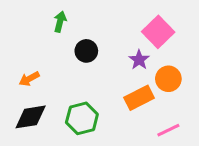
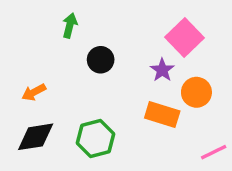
orange rectangle: (139, 98) -> (162, 115), turned 44
pink line: (168, 130) -> (214, 152), moved

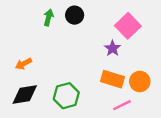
black circle: (101, 60) -> (75, 15), moved
orange circle: (196, 92) -> (140, 81), moved
pink line: (214, 152) -> (122, 105), moved

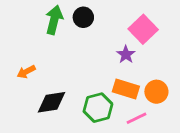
green arrow: (48, 17) -> (54, 20), size x1.5
black diamond: (25, 94) -> (51, 102), moved
green hexagon: (66, 96) -> (98, 108), moved

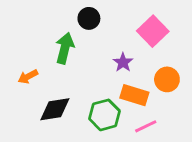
green arrow: (54, 20) -> (65, 48), moved
purple star: (126, 54) -> (123, 62), moved
orange circle: (156, 92) -> (167, 79), moved

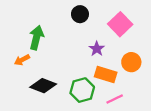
black circle: (89, 18) -> (80, 14), moved
green arrow: (65, 48) -> (36, 38), moved
black diamond: (55, 109) -> (43, 86), turned 30

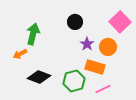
black circle: (80, 14) -> (75, 22), moved
pink square: (120, 24) -> (120, 22), moved
orange circle: (131, 62) -> (108, 47), moved

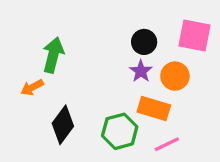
black circle: (75, 22) -> (144, 42), moved
pink square: (120, 22) -> (194, 35), turned -35
black diamond: (39, 77) -> (63, 125), turned -75

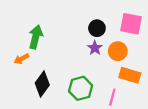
orange rectangle: (154, 109) -> (130, 75), moved
pink line: (167, 144) -> (112, 97), turned -49

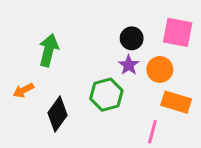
orange arrow: (21, 59) -> (23, 90), moved
green hexagon: (81, 88) -> (106, 95), moved

